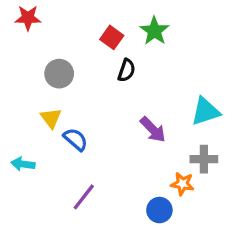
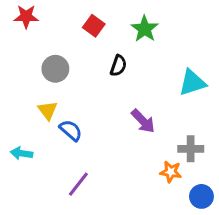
red square: (112, 37) -> (94, 26), moved
cyan triangle: (205, 111) -> (192, 83), moved
blue circle: (159, 210) -> (201, 196), moved

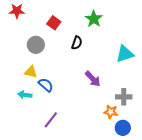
red square: (94, 26) -> (54, 23), moved
yellow triangle: (48, 110) -> (31, 72), turned -40
cyan arrow: (22, 153) -> (25, 95), moved
blue circle: (201, 196) -> (123, 128), moved

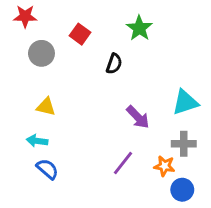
gray circle: (36, 45) -> (41, 53), moved
cyan triangle: (125, 54) -> (185, 102), moved
blue semicircle: (46, 85) -> (47, 169), moved
purple line: (51, 120) -> (123, 163), moved

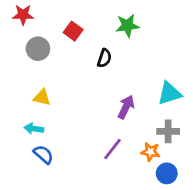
green star: (139, 28) -> (127, 26), turned 30
purple arrow: (138, 117) -> (126, 107), turned -110

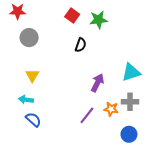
red square: (73, 31) -> (72, 16), moved
yellow triangle: (42, 97) -> (32, 75), turned 48
orange star: (150, 152) -> (111, 109), moved

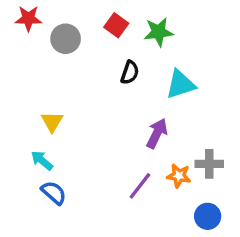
gray circle: (29, 38) -> (66, 39), moved
cyan triangle: (131, 72) -> (181, 84), moved
cyan arrow: (26, 100) -> (42, 160), turned 32

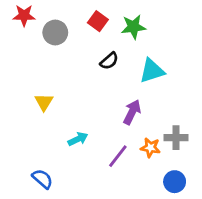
black semicircle: (130, 73) -> (109, 61), turned 30
cyan arrow: (42, 160) -> (78, 139), moved, turned 114
blue semicircle: (54, 193) -> (42, 179), moved

